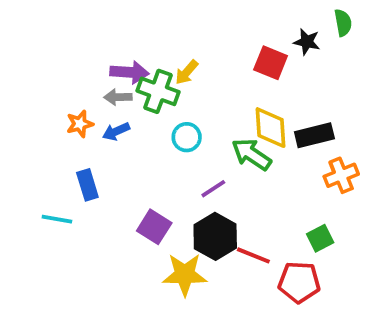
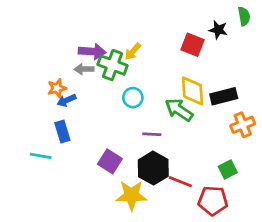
blue arrow: (116, 131) -> (66, 100), moved
purple line: (213, 189) -> (152, 134), turned 36

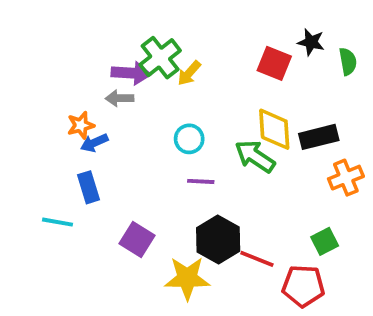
green semicircle: (244, 16) -> (348, 61), moved
green cross: (113, 65) -> (160, 58), moved, turned 32
purple line: (152, 134) -> (201, 181), moved
purple square: (110, 161) -> (137, 240), moved

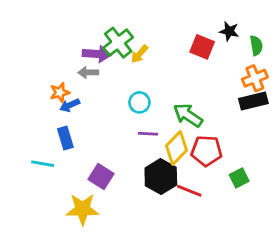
yellow diamond: (274, 129) -> (176, 148), moved, turned 48
black rectangle: (319, 137) -> (253, 101), moved
orange cross: (346, 178) -> (255, 78), moved
yellow star: (187, 278) -> (82, 209), moved
red pentagon: (303, 286) -> (206, 151), moved

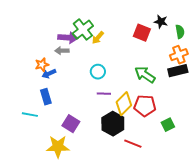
green arrow: (188, 115) -> (145, 75), moved
red line: (189, 191) -> (133, 144), moved

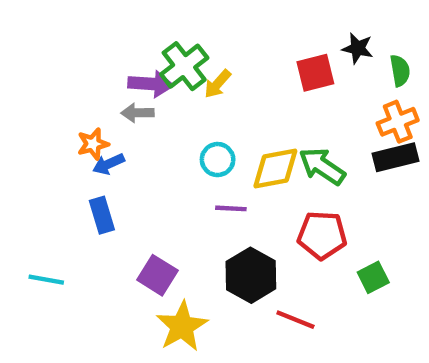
red square: (142, 33) -> (315, 73), turned -36
yellow diamond: (124, 104) -> (275, 168), moved, turned 35
cyan line: (30, 115) -> (46, 280), moved
yellow star: (58, 147) -> (182, 326), moved, turned -30

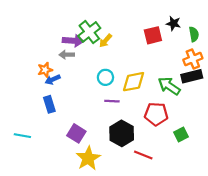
green arrow: (322, 166) -> (169, 86), moved

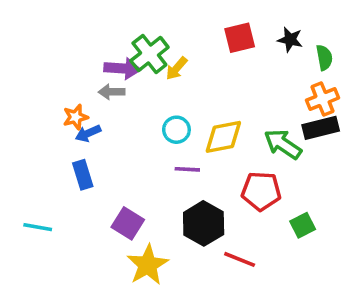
red square: (153, 35) -> (240, 38), moved

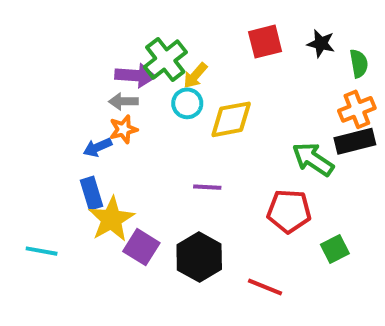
orange star: (76, 117) -> (123, 129), moved
cyan circle: (176, 130) -> (187, 103), moved
yellow diamond: (223, 137) -> (231, 119), moved
black hexagon: (204, 223) -> (199, 257), moved
yellow star: (148, 265) -> (111, 219), moved

